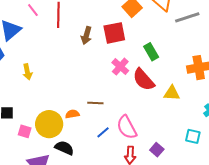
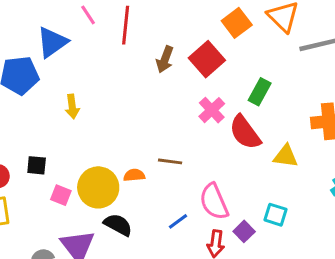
red square: (114, 33) -> (207, 59), turned -35
green rectangle: (151, 52) -> (260, 92), turned 54
blue line: (103, 132) -> (178, 221), moved
cyan square: (193, 136) -> (276, 215), moved
purple square: (157, 150) -> (244, 231), moved

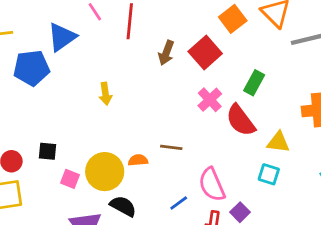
yellow arrow: (72, 107) -> (105, 94), moved
cyan square: (276, 215) -> (269, 174), moved

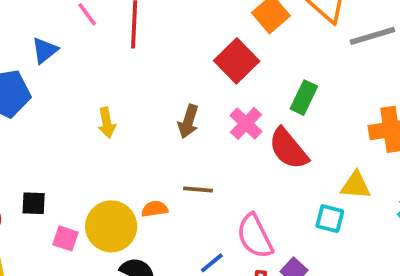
blue triangle: (62, 37) -> (45, 50), size x0.7
brown arrow: (166, 53) -> (188, 121), moved
yellow triangle: (278, 142) -> (356, 185), moved

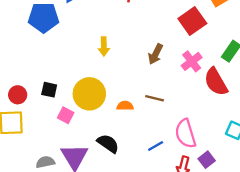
yellow circle: (111, 226) -> (89, 94), moved

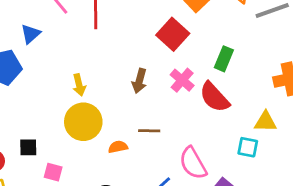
yellow circle: (89, 94) -> (83, 122), moved

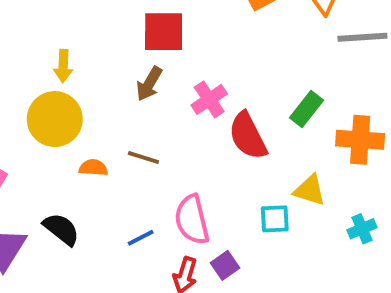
red square: (173, 34) -> (164, 32), moved, turned 32
green rectangle: (224, 59) -> (307, 109), moved
cyan square: (248, 147) -> (275, 219), turned -30

